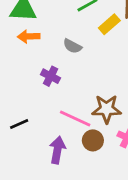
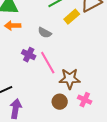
pink line: (75, 119) -> (48, 63), moved, turned 35
purple arrow: (57, 150) -> (16, 109), moved

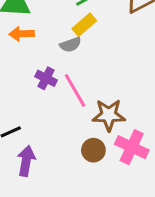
yellow rectangle: (72, 17) -> (84, 25), moved
gray semicircle: (45, 33) -> (70, 45), turned -48
pink cross: (85, 100) -> (132, 147), size x1.5

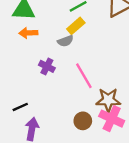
pink line: (75, 91) -> (84, 76), moved
brown star: (109, 115) -> (108, 100), moved

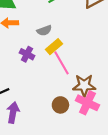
yellow rectangle: (76, 26) -> (54, 47), moved

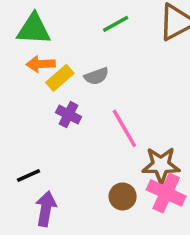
yellow rectangle: (54, 47) -> (60, 78), moved

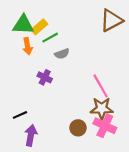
green line: (116, 24) -> (50, 38), moved
orange arrow: (41, 64) -> (28, 46), turned -98
yellow rectangle: (60, 78) -> (39, 27), moved
pink line: (124, 128) -> (101, 86), moved

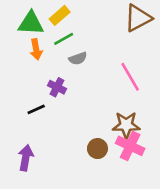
yellow rectangle: (39, 27) -> (60, 15), moved
pink line: (101, 86) -> (130, 77), moved
black line: (20, 115) -> (36, 109), moved
purple arrow: (31, 135) -> (26, 158), moved

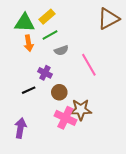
pink line: (130, 77) -> (89, 65), moved
brown star: (126, 125) -> (81, 110), moved
pink cross: (130, 146) -> (65, 118), moved
brown circle: (97, 149) -> (59, 92), moved

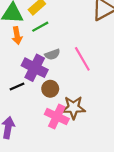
gray semicircle: (61, 50) -> (52, 54), moved
purple cross: (45, 73) -> (35, 68), size x1.6

